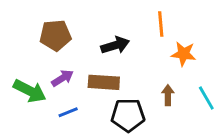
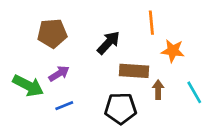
black arrow: (115, 45) -> (109, 43), turned -30
brown rectangle: (104, 82) -> (134, 71), moved

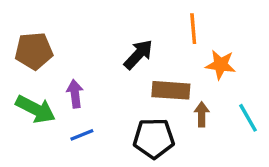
brown pentagon: (52, 33) -> (34, 51), moved
purple arrow: (59, 74) -> (75, 94), turned -65

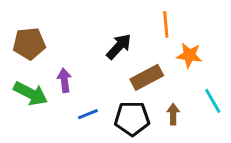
brown rectangle: (171, 90) -> (147, 77), turned -32
brown arrow: (202, 114) -> (173, 114), moved
blue line: (82, 135) -> (88, 114), moved

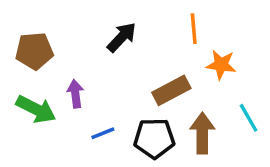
black arrow: (119, 47) -> (122, 37), moved
brown arrow: (173, 114) -> (202, 133), size x1.6

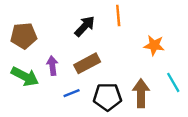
orange line: (194, 29) -> (118, 15), moved
brown rectangle: (171, 90) -> (87, 63), moved

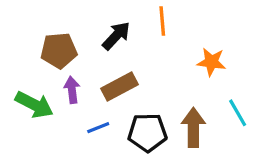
brown pentagon: (24, 36) -> (59, 50), moved

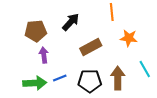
orange line: (162, 21) -> (112, 12), moved
brown rectangle: (120, 87) -> (91, 47), moved
green arrow: (34, 105) -> (35, 83), moved, turned -30

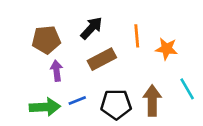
orange line: (112, 12) -> (137, 36), moved
brown rectangle: (91, 47) -> (102, 59), moved

